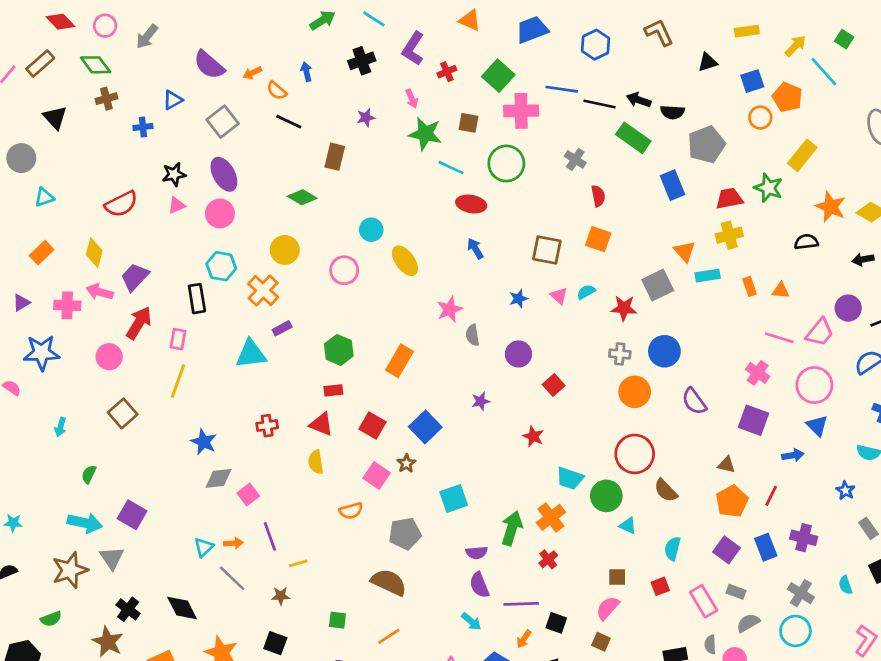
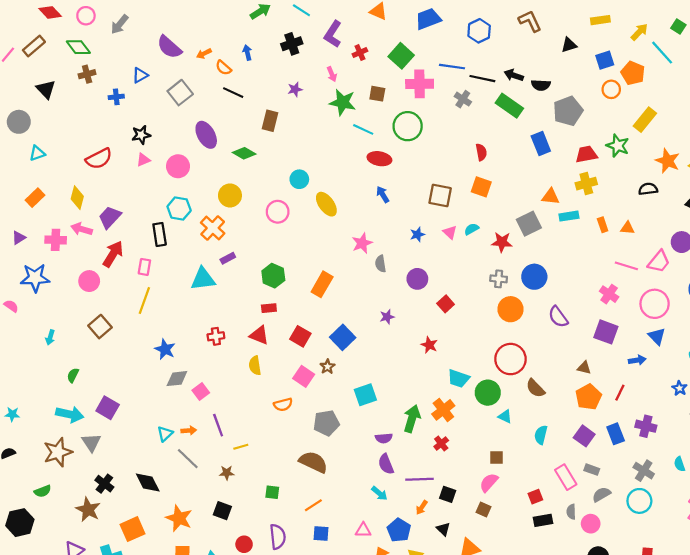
gray cross: (575, 159) -> (463, 99), moved
purple ellipse: (224, 174) -> (206, 135), moved
orange triangle: (685, 251) -> (551, 197), turned -42
red square: (660, 586) -> (535, 497), moved

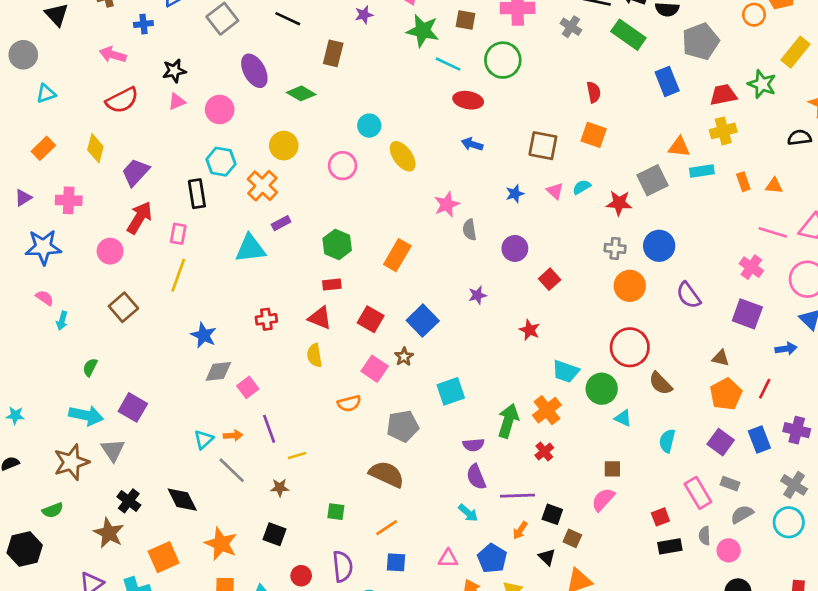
blue arrow: (383, 194) -> (472, 144), turned -42
pink arrow: (82, 229) -> (113, 55), moved
pink semicircle: (11, 306) -> (45, 298), moved
brown square: (483, 510) -> (572, 538), moved

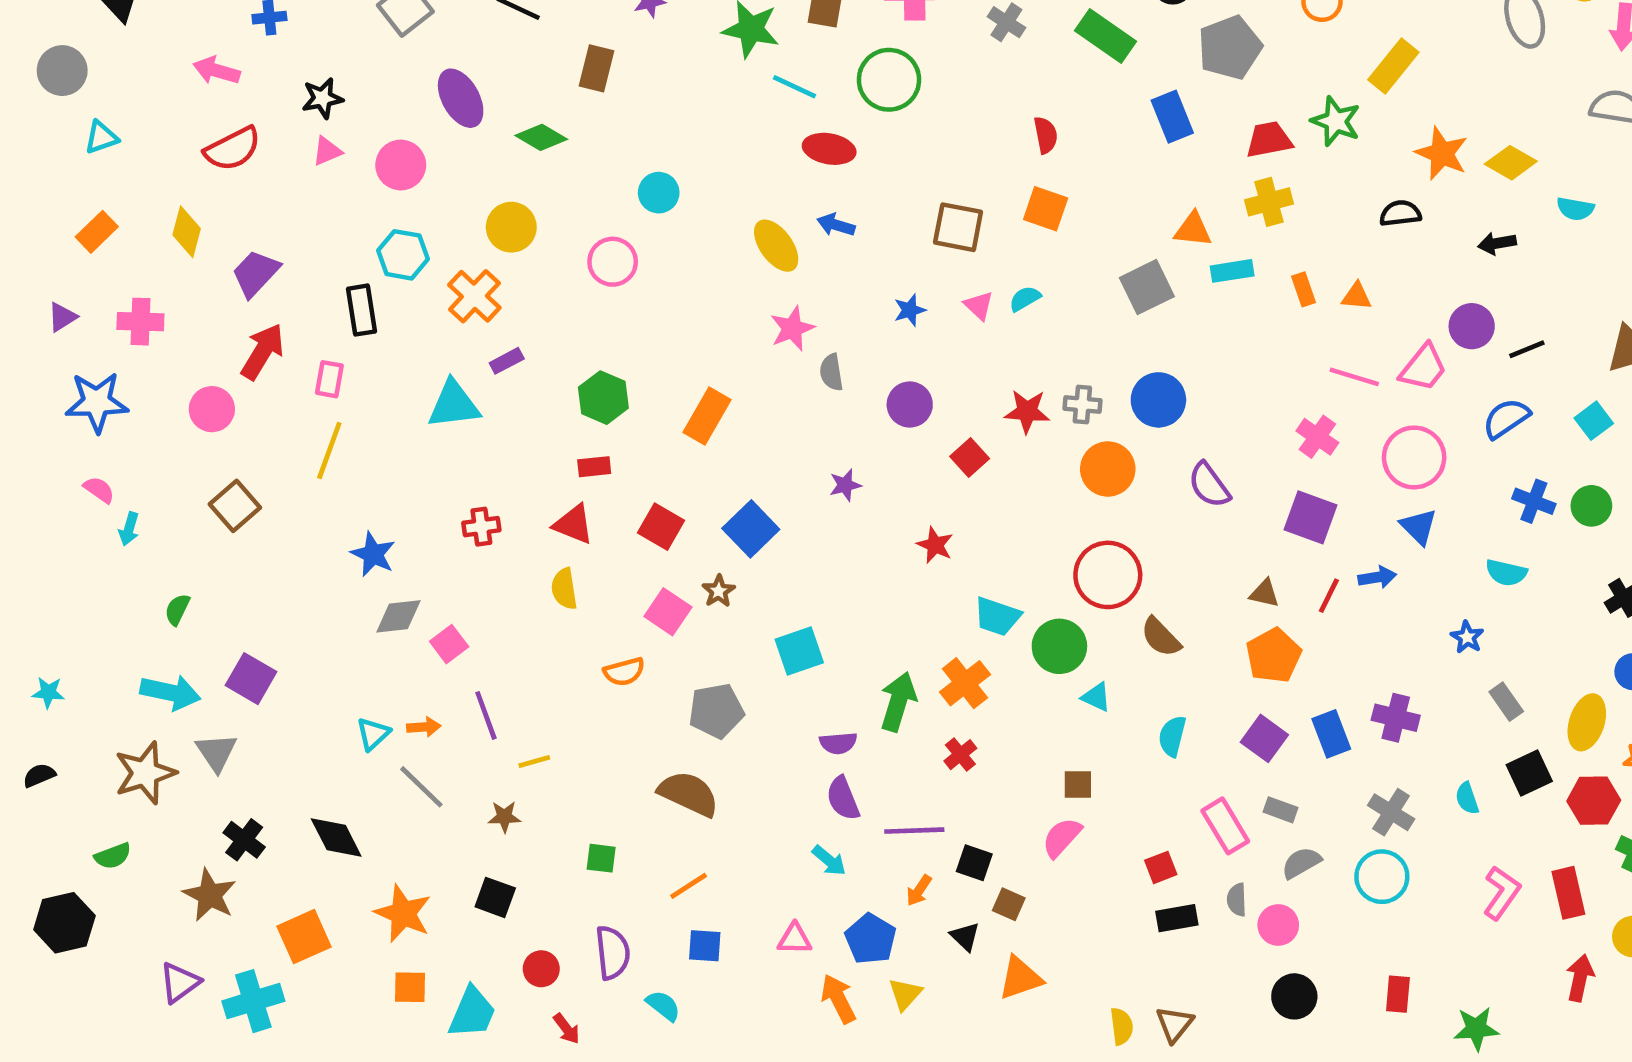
yellow ellipse: (403, 156) -> (776, 246), moved
red star: (619, 203) -> (1027, 411), moved
red line: (765, 389) -> (1329, 596), moved

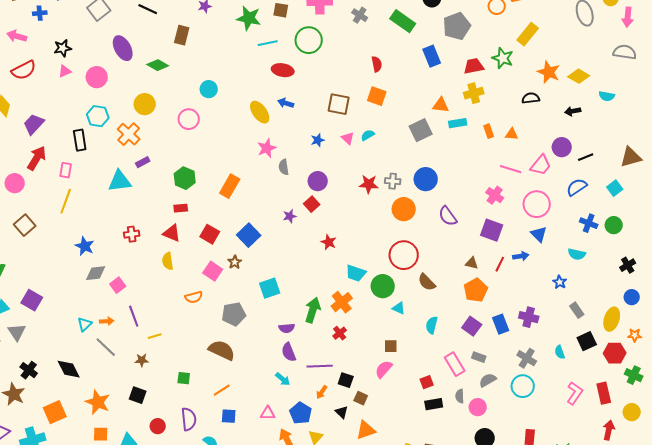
cyan line: (795, 87) -> (268, 43), turned -36
red square: (970, 457) -> (312, 204), moved

